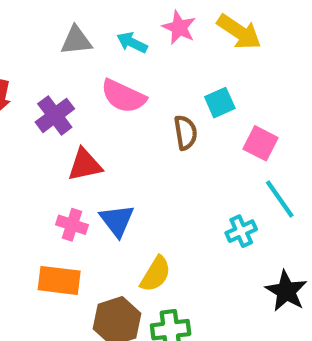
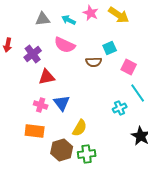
brown semicircle: (186, 133) -> (94, 62), turned 98

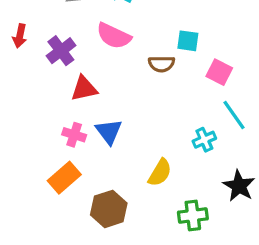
cyan square: (110, 48) -> (188, 41), turned 32
yellow semicircle: (80, 128) -> (160, 173), moved
orange rectangle: (35, 131) -> (64, 178), turned -48
green cross: (87, 154) -> (193, 216), moved

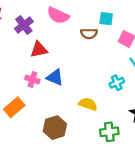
blue triangle: (109, 131) -> (55, 77), turned -30
yellow semicircle: (160, 173) -> (88, 104), turned -102
orange rectangle: (64, 178) -> (14, 107), moved

